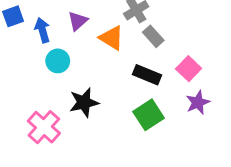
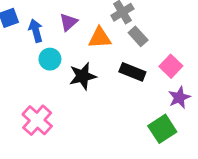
orange triangle: (112, 38) -> (100, 38), turned -35
black star: (84, 102) -> (83, 76), moved
green square: (149, 115) -> (162, 129), moved

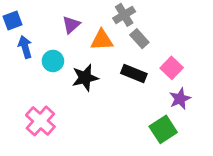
blue arrow: (36, 31) -> (25, 47), moved

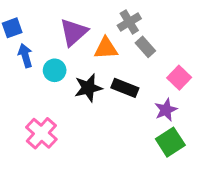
purple triangle: (71, 25) -> (74, 32), size x1.5
black rectangle: (134, 74) -> (125, 88), moved
purple star: (180, 99) -> (166, 110), moved

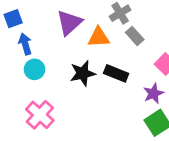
cyan circle: (55, 70) -> (35, 69), moved

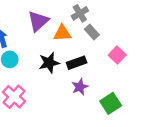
black rectangle: (116, 73) -> (77, 63), turned -42
purple star: (153, 93) -> (80, 87), moved

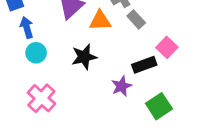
black rectangle: (77, 63) -> (144, 65), moved

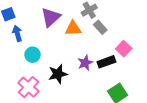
cyan circle: (36, 53) -> (33, 55), moved
black star: (84, 57) -> (58, 74), moved
purple star: (122, 86) -> (85, 63), moved

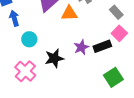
gray rectangle: (100, 27) -> (116, 12), moved

